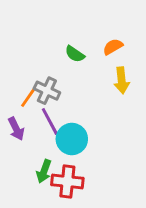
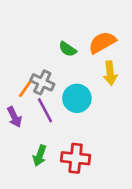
orange semicircle: (113, 47) -> (102, 42), size x1.5
cyan circle: (72, 139) -> (77, 98), moved
red cross: (67, 182) -> (76, 158), moved

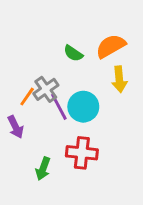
gray cross: (42, 82) -> (46, 89), turned 30
purple line: (45, 110) -> (59, 107), moved
red cross: (76, 158) -> (82, 153), moved

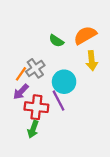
purple line: (59, 107) -> (59, 101), moved
purple arrow: (16, 127) -> (21, 92), moved, turned 70
red cross: (82, 153) -> (36, 107), moved

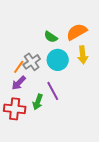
cyan circle: (64, 82) -> (58, 60), moved
red cross: (36, 107) -> (15, 109), moved
green arrow: (33, 129) -> (38, 102), moved

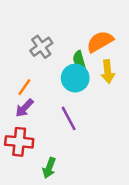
green semicircle: (51, 37) -> (79, 60), moved, turned 40
gray cross: (32, 62) -> (41, 47), moved
green arrow: (38, 102) -> (49, 168), moved

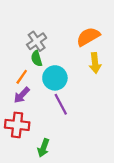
green semicircle: (79, 60) -> (37, 58), moved
cyan circle: (75, 78) -> (55, 78), moved

